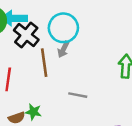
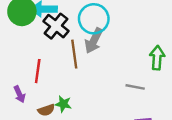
gray arrow: (63, 49) -> (94, 41), size x1.5
gray line: (78, 95) -> (135, 87), moved

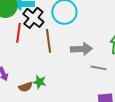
gray arrow: (94, 41) -> (81, 49), moved, turned -120
red line: (38, 71) -> (18, 33), moved

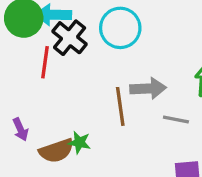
brown line: (48, 41) -> (120, 106), moved
brown semicircle: (25, 87) -> (56, 151), size x1.5

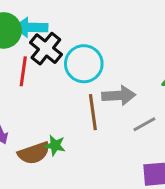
cyan circle: (120, 28) -> (84, 64), moved
gray line: (176, 120) -> (144, 124), turned -40

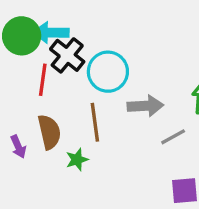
brown line: (93, 112) -> (95, 122), moved
green star: (55, 145) -> (77, 160), turned -30
brown semicircle: (34, 153) -> (49, 132), moved, turned -84

